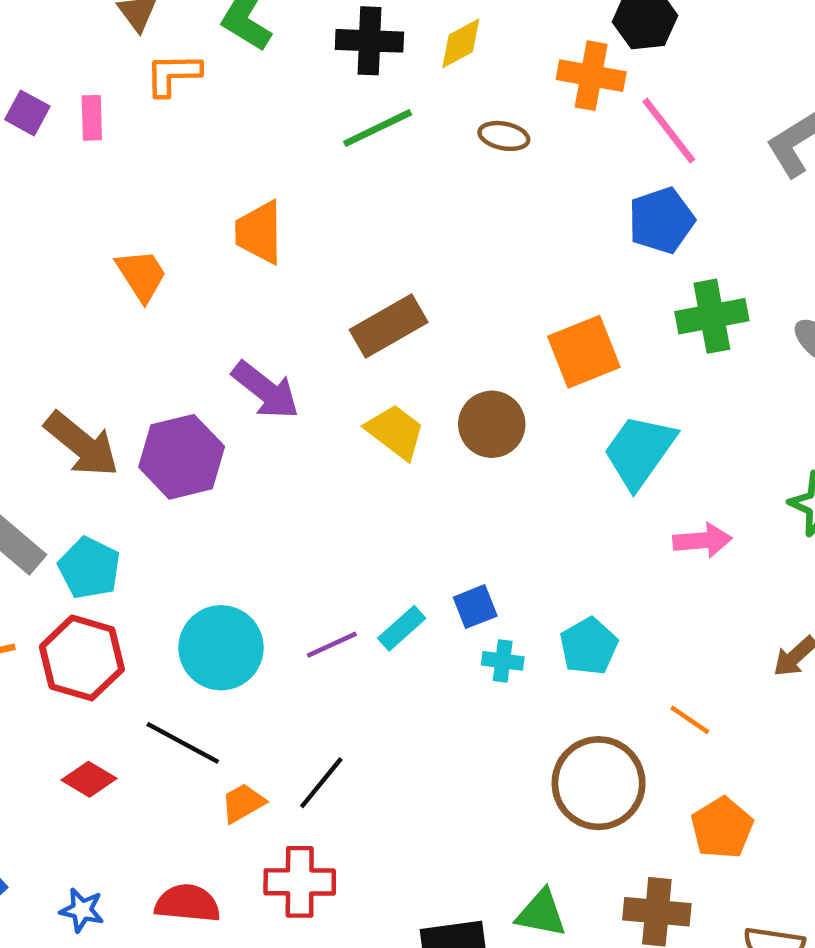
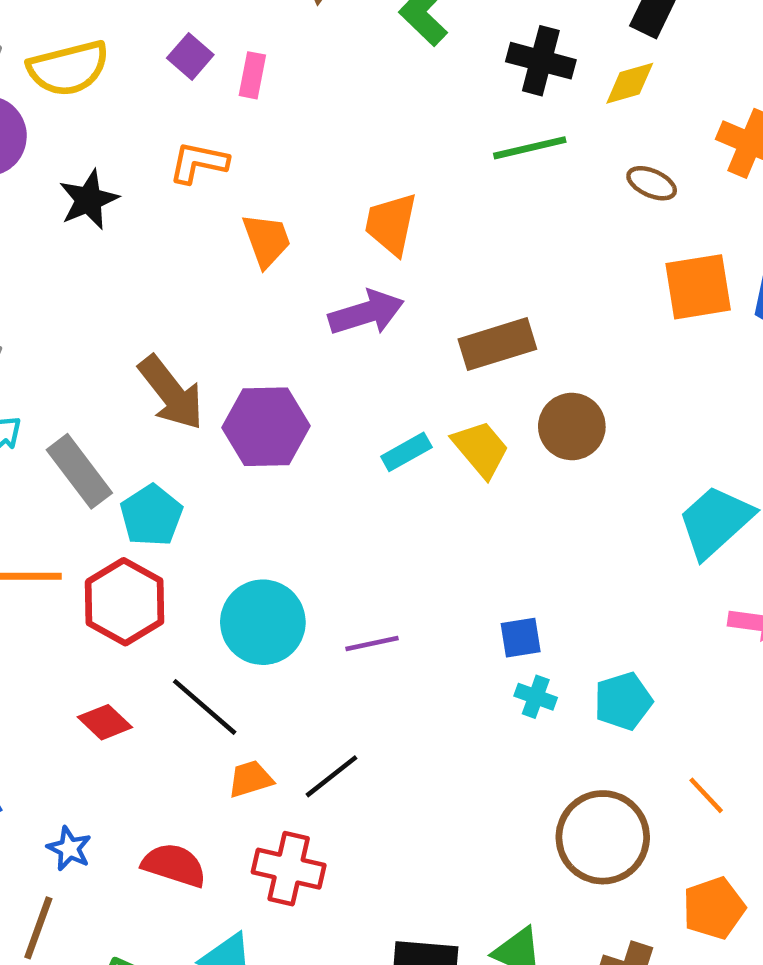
orange L-shape: (173, 74) -> (198, 163), moved
orange square: (584, 352) -> (698, 287), moved
purple arrow: (266, 390) -> (366, 313), moved, turned -68
brown circle: (492, 424) -> (572, 427), moved
cyan rectangle: (402, 628) -> (406, 452), moved

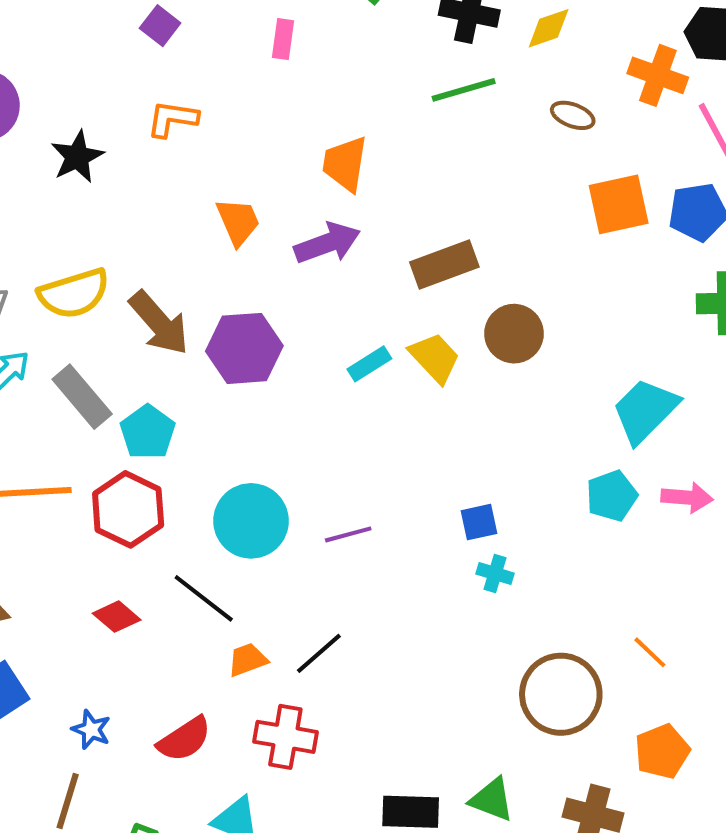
yellow semicircle: (68, 68) -> (74, 294), moved
pink rectangle: (252, 75) -> (283, 39), moved
orange trapezoid: (266, 240) -> (238, 222), moved
cyan pentagon: (623, 701) -> (612, 496), moved
red semicircle: (174, 865) -> (184, 739), turned 132

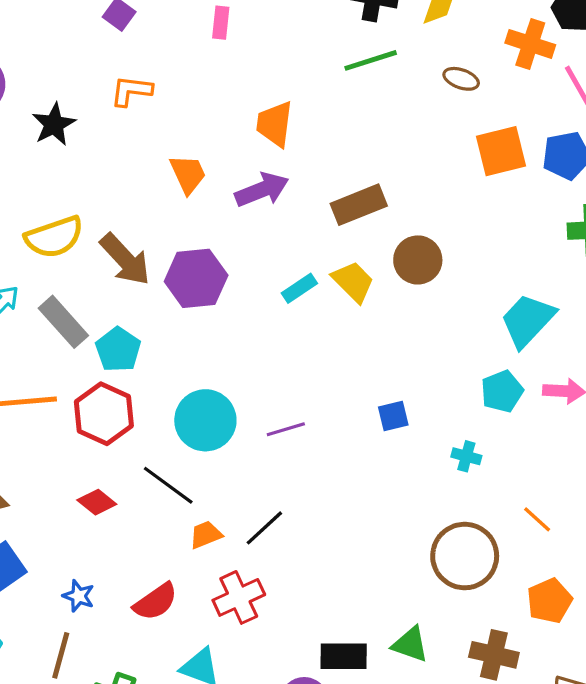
cyan cross: (495, 574) -> (466, 456), moved
red cross: (285, 737) -> (239, 597), turned -33

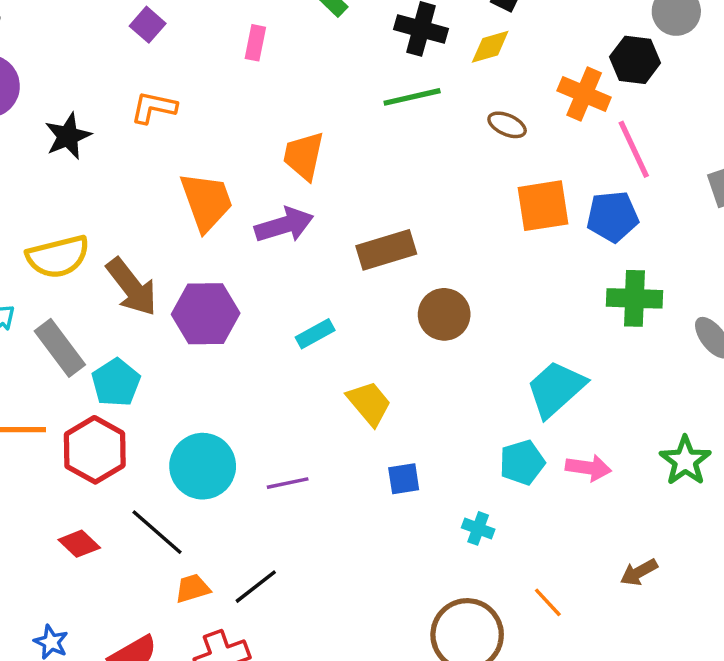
orange trapezoid: (188, 174) -> (206, 202), size x1.4
yellow trapezoid: (353, 282) -> (369, 403), moved

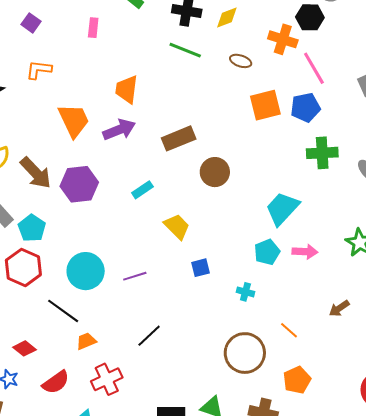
green line: (412, 97) -> (185, 50), turned 40
red diamond: (79, 544) -> (24, 348), moved
black line: (256, 587) -> (149, 336), moved

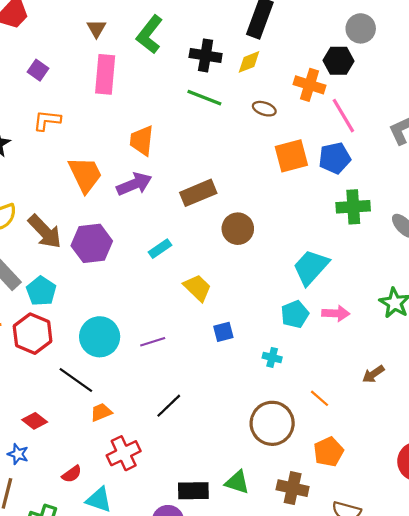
pink rectangle: (93, 28) -> (105, 74), size x1.8
red semicircle: (56, 382) -> (72, 474), moved, size x0.7

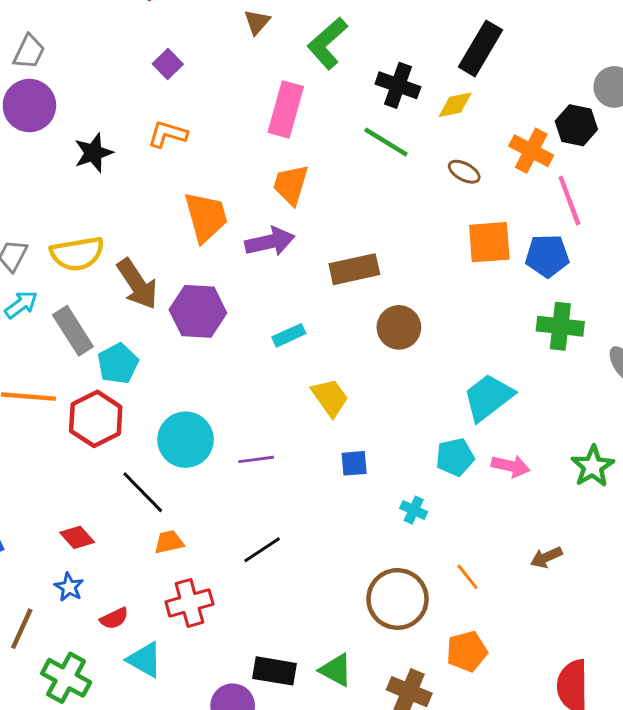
pink rectangle: (105, 74) -> (286, 109), moved
blue star: (18, 454) -> (69, 587), moved

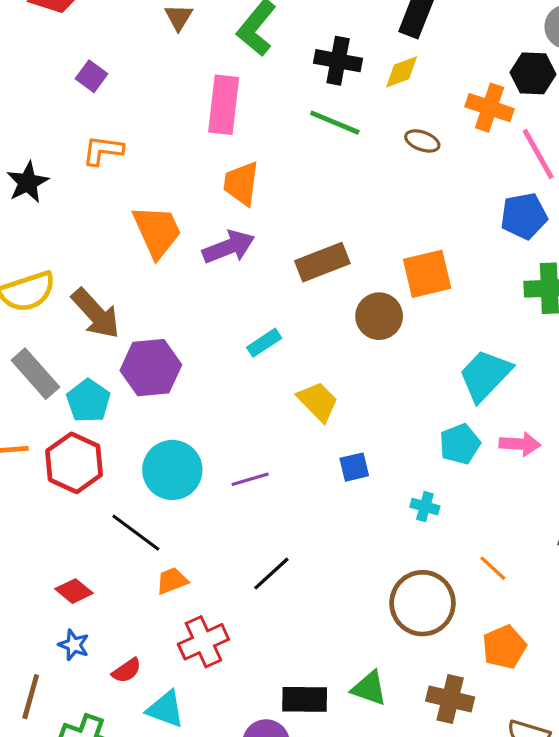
orange square: (489, 242) -> (427, 274), moved
purple hexagon: (198, 311) -> (151, 368), moved

